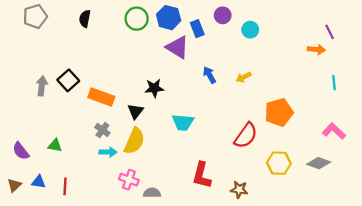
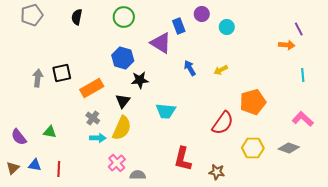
blue hexagon: (169, 18) -> (123, 58), moved
black square: (68, 80) -> (62, 73), turned 30
orange rectangle: (101, 97) -> (92, 88), turned -50
pink cross: (129, 180) -> (117, 163), turned 30

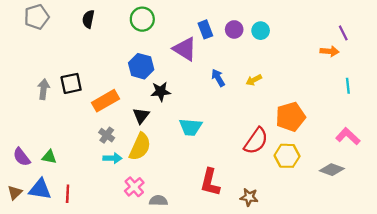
purple circle: (202, 14) -> (234, 29), moved
green triangle: (50, 132) -> (49, 157), moved
yellow hexagon: (253, 148) -> (287, 156), moved
blue triangle: (35, 165) -> (40, 189), size x1.5

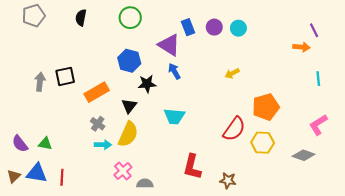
blue arrow: (218, 78) -> (174, 71), moved
pink L-shape: (348, 136) -> (318, 125), turned -75

